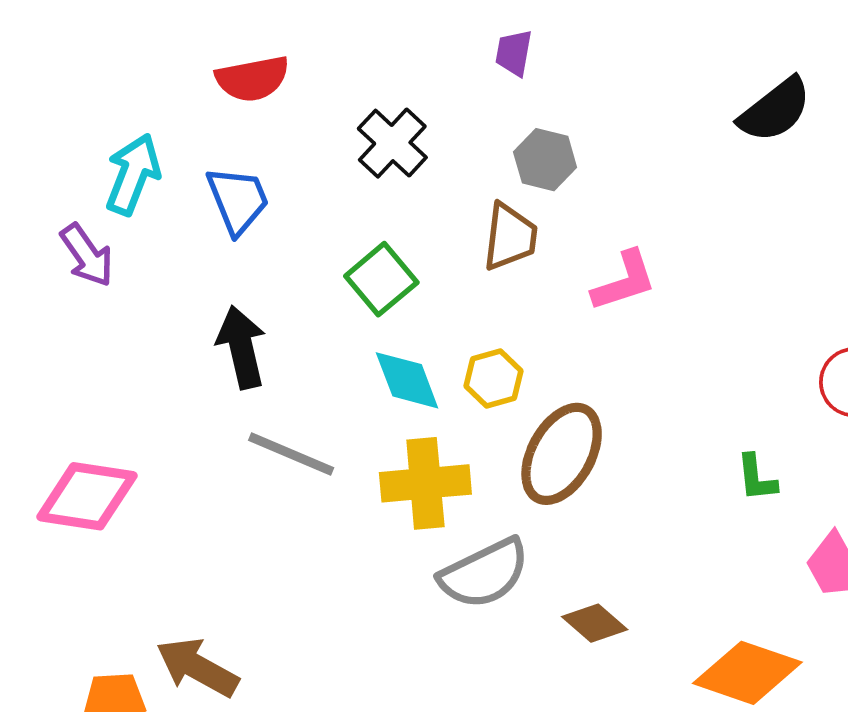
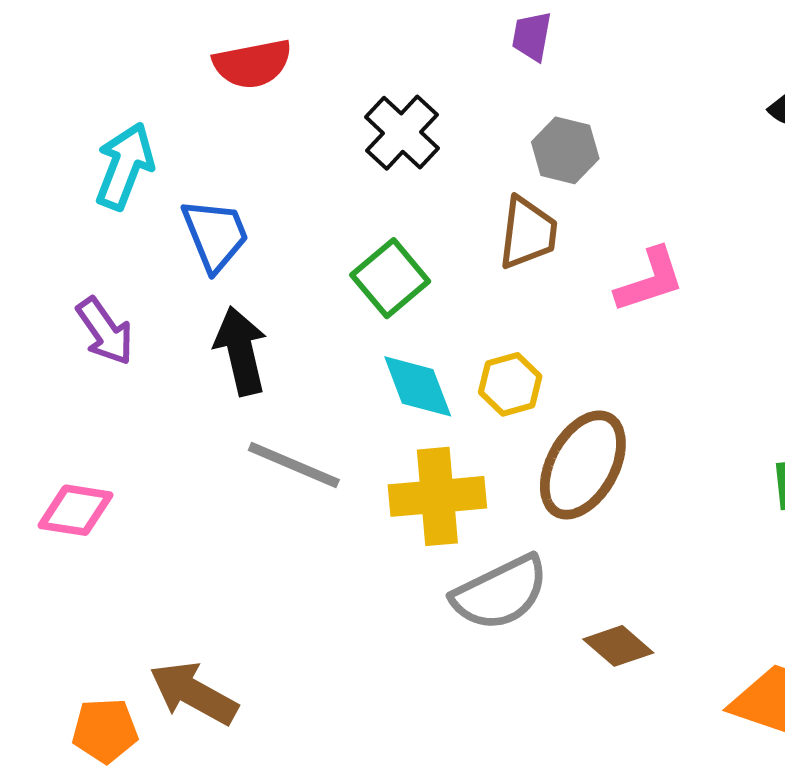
blue trapezoid: (238, 200) -> (215, 235), moved
purple arrow: (87, 255) -> (105, 331), moved
pink diamond: (87, 496) -> (76, 510), size x0.7

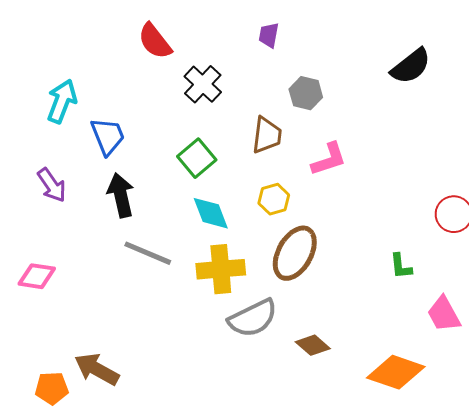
red semicircle: (253, 64) -> (155, 41), moved, turned 63
gray hexagon: (565, 150) -> (306, 93), moved
yellow hexagon: (510, 384) -> (274, 199), moved

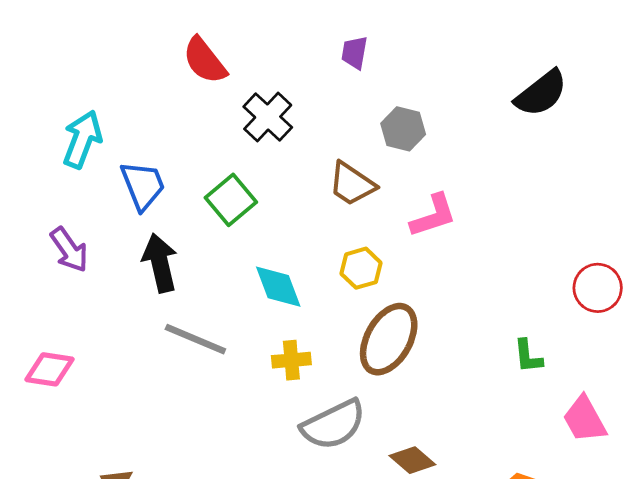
brown trapezoid: (267, 135) -> (352, 184), turned 117
green square: (197, 158) -> (231, 200), moved
yellow cross: (221, 269) -> (291, 360), size x0.6

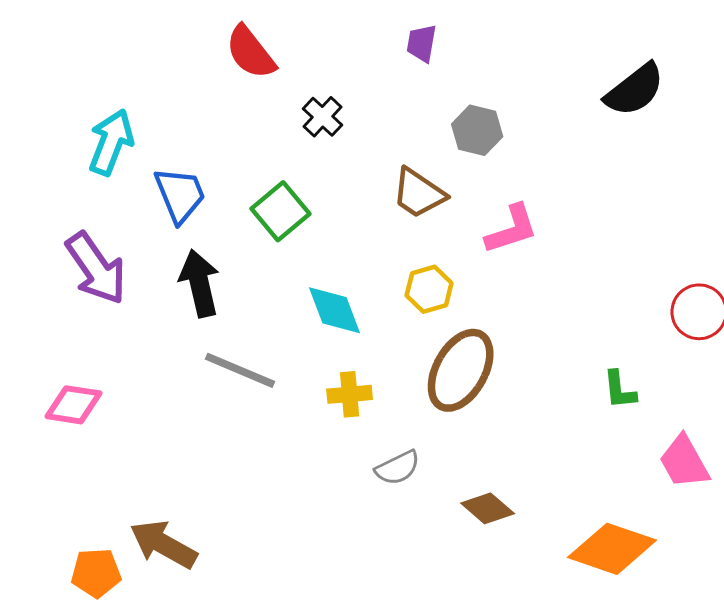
black cross: (268, 117) -> (323, 117), size x0.7
purple arrow: (69, 250) -> (96, 268), size x1.4
gray semicircle: (333, 425) -> (398, 468), size x0.6

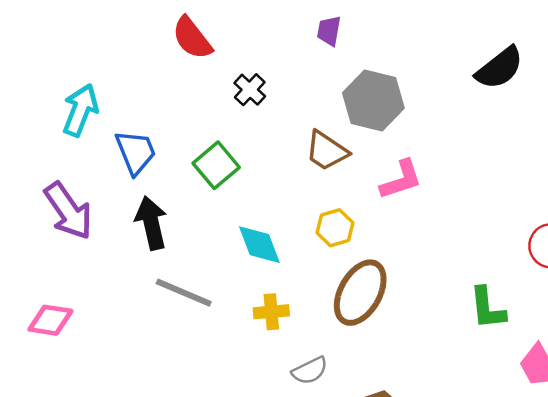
gray hexagon: (477, 130) -> (373, 100), size x1.5
green L-shape: (620, 390) -> (487, 308), size x1.4

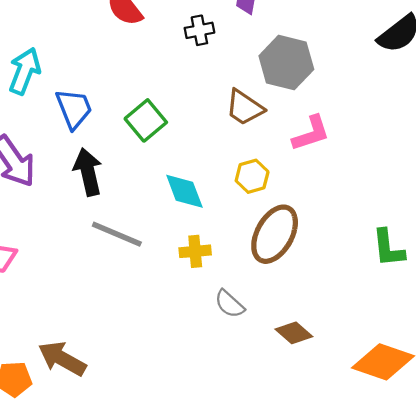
black cross: (250, 90) -> (199, 30), moved, turned 36
gray semicircle: (310, 371) -> (230, 304), turned 68

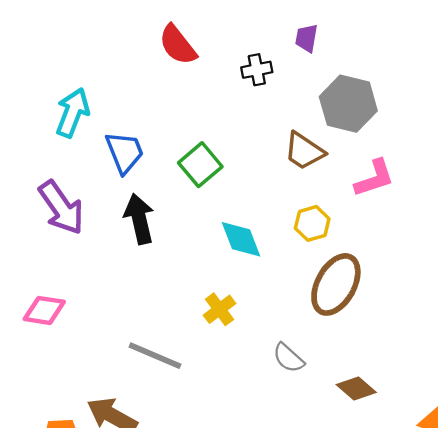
gray line: (117, 234) -> (155, 356), moved
yellow cross: (195, 251) -> (219, 309), moved, turned -32

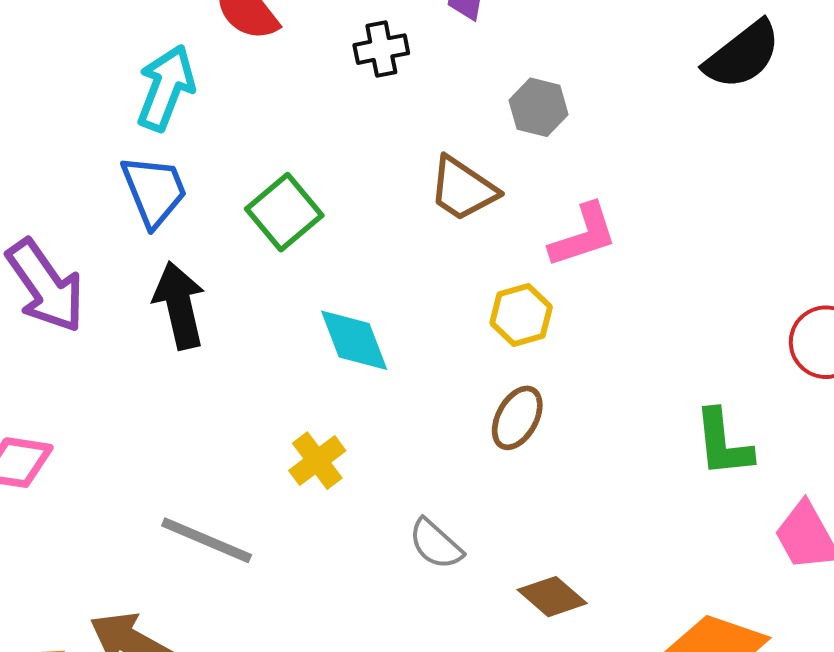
gray hexagon: (348, 104) -> (539, 107), size x0.6
cyan arrow: (73, 113) -> (166, 88), moved
yellow hexagon: (312, 223) -> (521, 315), moved
brown ellipse: (336, 284) -> (517, 418), size x0.6

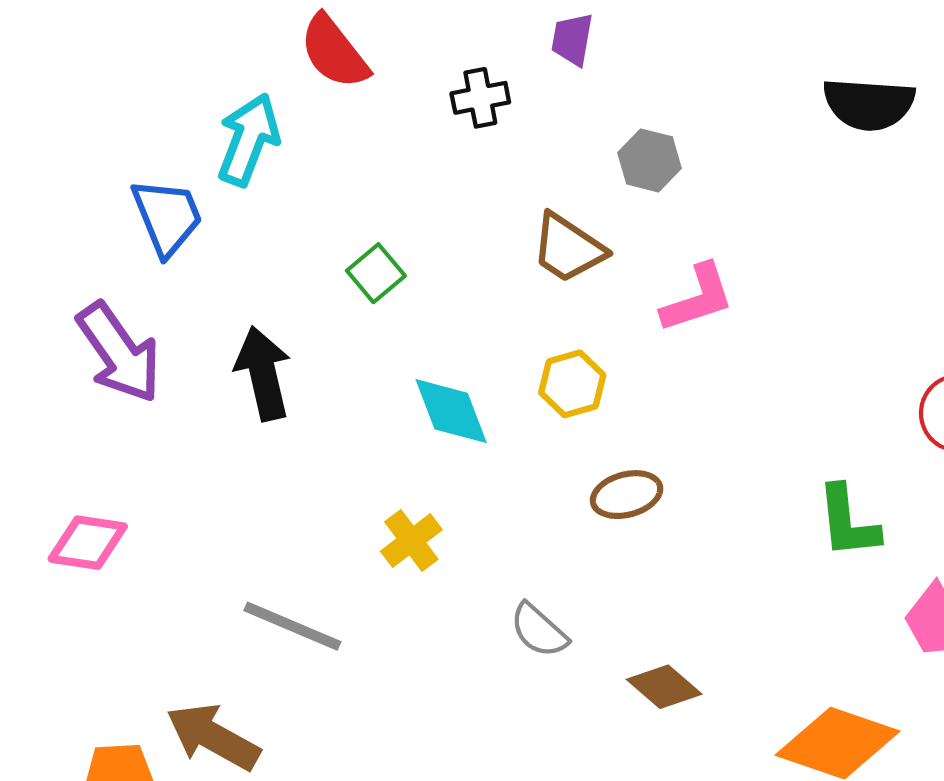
black semicircle: (742, 55) -> (869, 104), turned 42
blue trapezoid: (154, 191) -> (167, 217), moved
green square: (284, 212) -> (376, 273), size x0.7
yellow hexagon: (521, 315) -> (572, 384), moved
brown ellipse: (517, 418) -> (627, 495), turned 46

